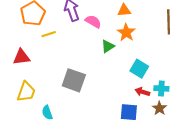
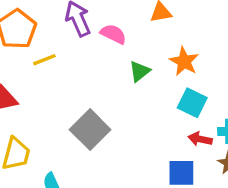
orange star: (126, 32) -> (184, 61), moved
gray square: (74, 80) -> (90, 130), turned 30

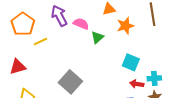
orange star: (184, 61) -> (125, 26), moved, turned 30
green triangle: (140, 71) -> (97, 37), moved

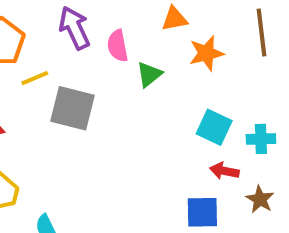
pink semicircle: (81, 24) -> (118, 46), turned -126
cyan cross: (154, 78) -> (261, 139), moved
gray square: (70, 82) -> (73, 108), moved, turned -30

